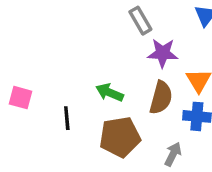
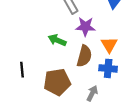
green arrow: (110, 92) -> (57, 40), moved

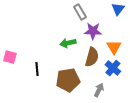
green arrow: (57, 40) -> (68, 43), turned -35
blue cross: (108, 68) -> (113, 68), turned 35

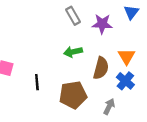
gray rectangle: (80, 12) -> (73, 16), moved
purple star: (93, 31) -> (102, 24), moved

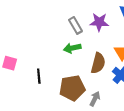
gray rectangle: (73, 16) -> (75, 25), moved
gray arrow: (109, 107) -> (95, 99), moved

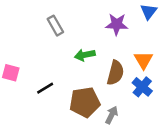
gray rectangle: (75, 25) -> (55, 26), moved
black line: (39, 76) -> (45, 88), turned 64

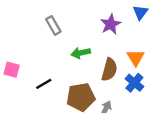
purple star: (117, 24) -> (111, 24), turned -30

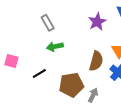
green arrow: (81, 53) -> (55, 47), moved

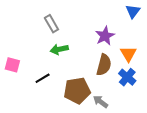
purple star: (97, 22) -> (105, 36), moved
gray arrow: (93, 95) -> (101, 102), turned -80

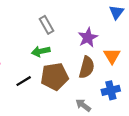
gray rectangle: (51, 24) -> (47, 25), moved
blue cross: (127, 77) -> (111, 90), moved, turned 36
brown pentagon: (77, 91) -> (55, 77), moved

